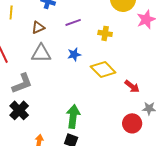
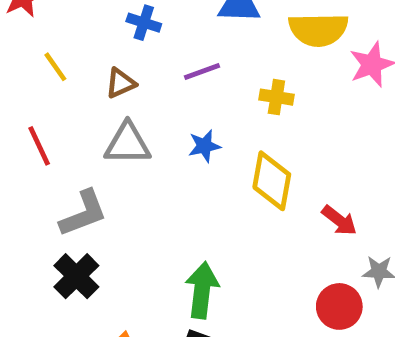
yellow line: (11, 12) -> (55, 67), moved, turned -40
yellow diamond: (103, 69) -> (272, 181), turned 55

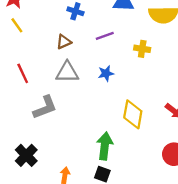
yellow line: (55, 67) -> (17, 25), moved
yellow diamond: (272, 181) -> (133, 114), moved
black cross: (76, 276) -> (26, 155), moved

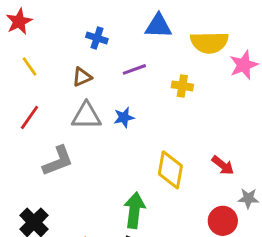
yellow line: (17, 25) -> (29, 66), moved
red line: (23, 73) -> (29, 117), turned 60
blue star: (106, 73) -> (124, 117), moved

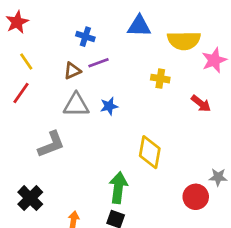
purple line: (134, 69) -> (99, 63), moved
red line: (29, 117) -> (21, 93), moved
red arrow: (223, 165) -> (201, 104), moved

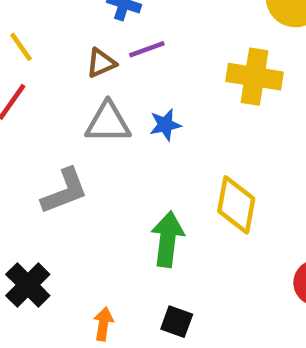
yellow cross: (160, 79) -> (255, 77), size x1.6
green arrow: (118, 188) -> (168, 239), moved

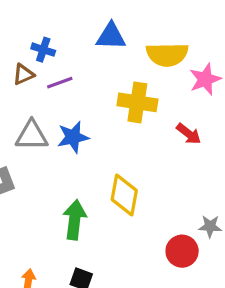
brown triangle: (101, 63) -> (23, 74), moved
blue star: (165, 125) -> (73, 137), size x1.4

